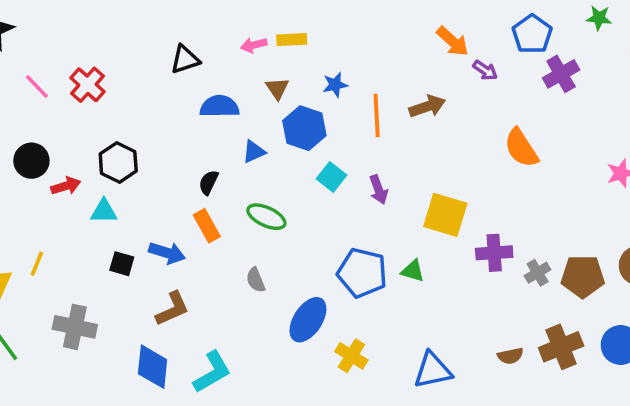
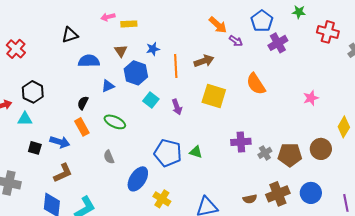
pink arrow: (254, 45) -> (108, 17), moved
yellow square: (445, 215) -> (214, 96), moved

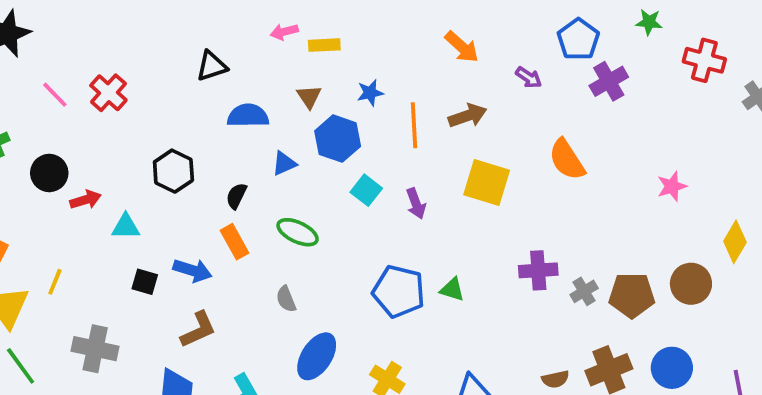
orange arrow: (218, 25) -> (462, 47), moved
black hexagon: (33, 92) -> (173, 171), moved
blue ellipse: (138, 179) -> (317, 356), moved

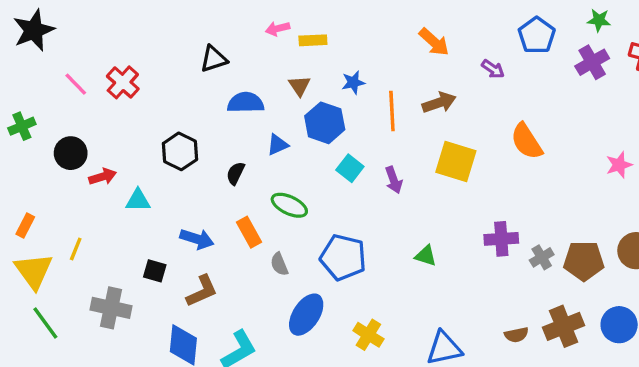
purple cross: (609, 81) -> (592, 62), moved
orange rectangle: (235, 242) -> (249, 232), moved
black square: (145, 282) -> (155, 271), moved
blue pentagon: (399, 291) -> (343, 257), moved

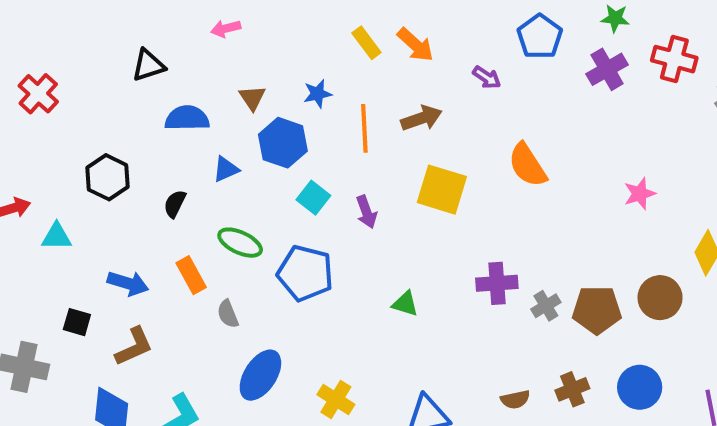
yellow rectangle: (313, 40) -> (366, 43), moved, turned 56
blue pentagon: (343, 257) -> (305, 273), moved
brown cross: (564, 326) -> (572, 389), size x0.7

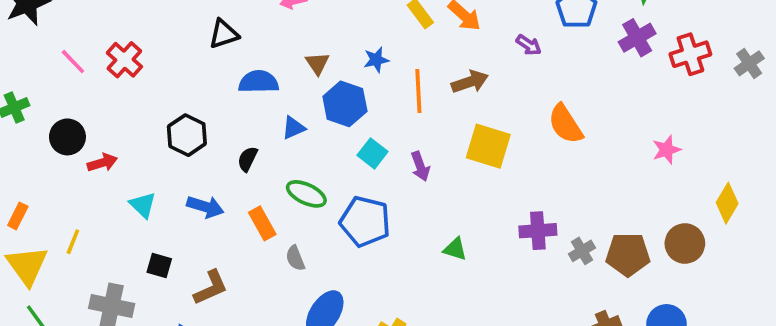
red cross: (674, 59) -> (690, 54), moved, turned -33
cyan triangle: (57, 236) -> (143, 205), moved, turned 44
blue arrow: (128, 283) -> (205, 207), moved

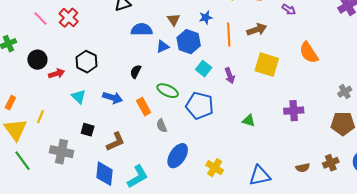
blue triangle: (293, 128) -> (163, 47), moved
black hexagon: (187, 135) -> (87, 62), moved
gray cross: (582, 251) -> (345, 92), moved

